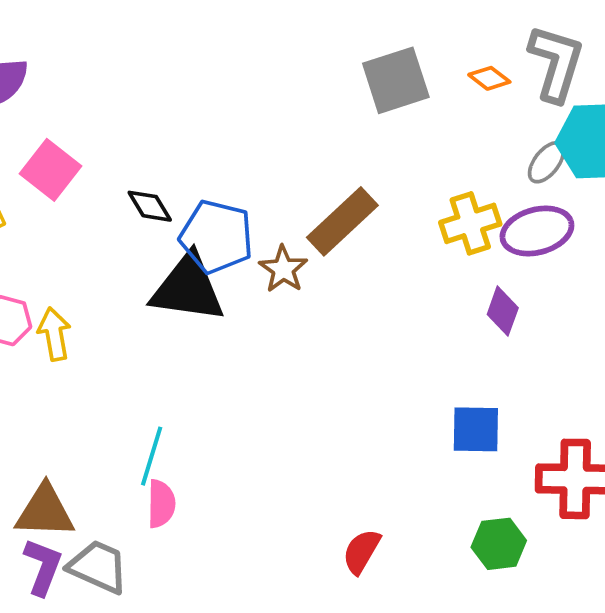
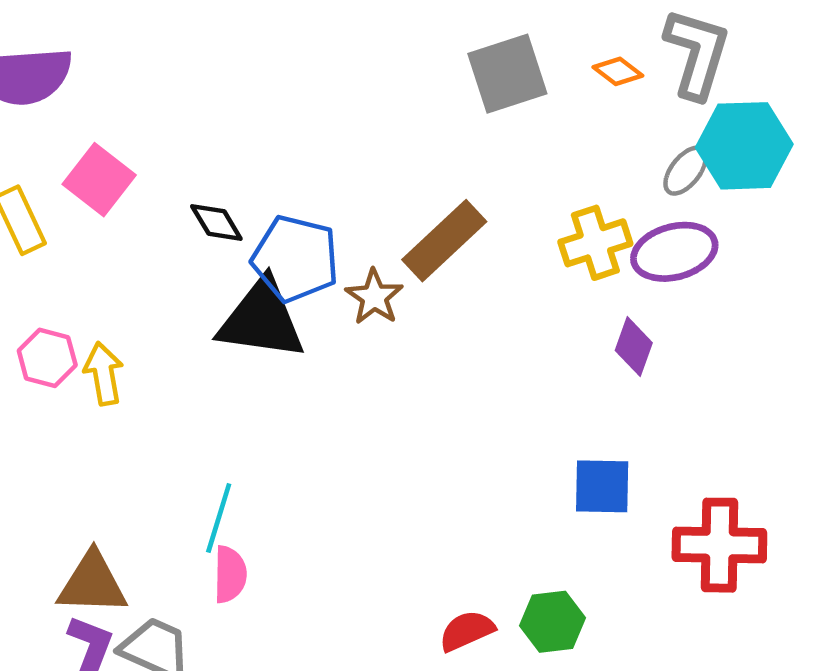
green hexagon: (499, 544) -> (552, 622), moved
red semicircle: (361, 551) -> (467, 631), turned 36

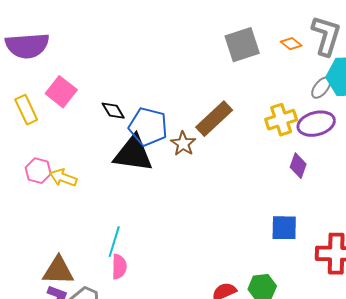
yellow arrow: (104, 374) -> (63, 178), turned -60

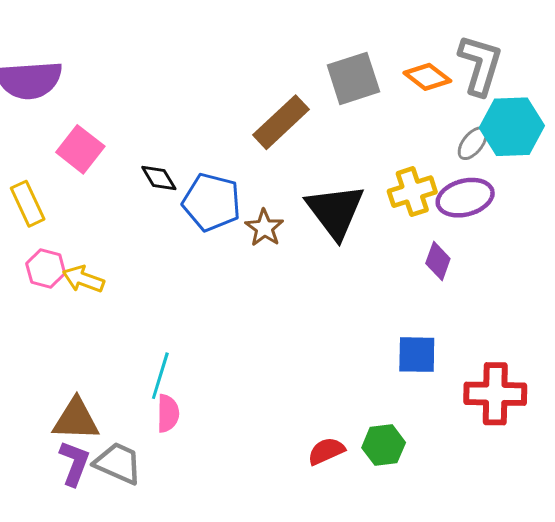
orange diamond: (291, 44) -> (427, 77), size x1.4
yellow rectangle: (26, 110) -> (28, 204), moved
brown rectangle: (214, 119) -> (281, 122), moved
black triangle: (133, 154) -> (335, 211), moved, turned 45

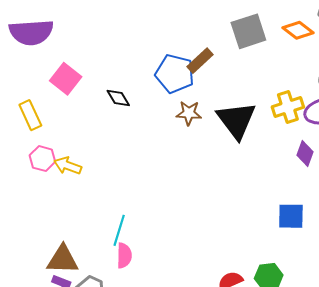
brown rectangle: (281, 122) -> (200, 61), size x0.7
blue pentagon: (212, 202) -> (175, 74), moved
brown star: (264, 228) -> (189, 113), moved, turned -30

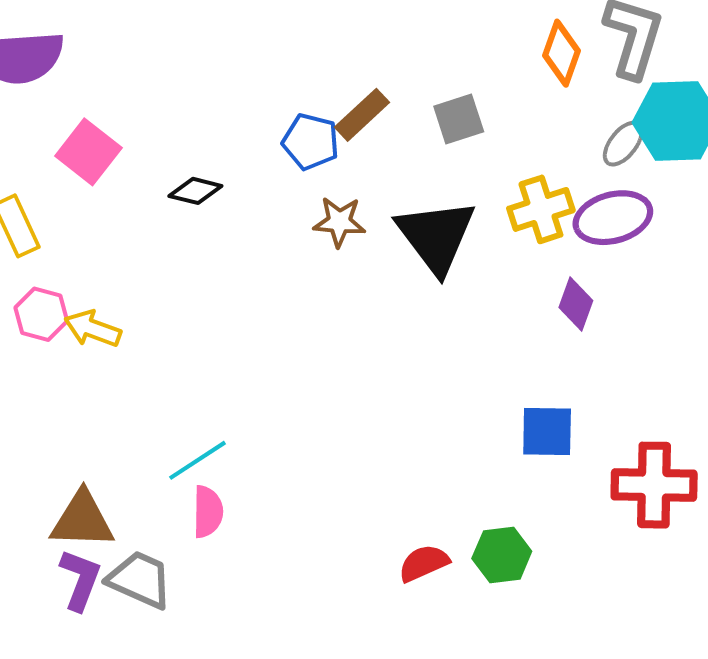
orange diamond: (298, 30) -> (561, 53), turned 72
gray square: (248, 31) -> (459, 119), moved, size x0.7
blue pentagon: (175, 74) -> (311, 142), size x0.7
black diamond: (118, 98) -> (195, 191), turned -45
cyan line: (119, 230) -> (197, 460), turned 40

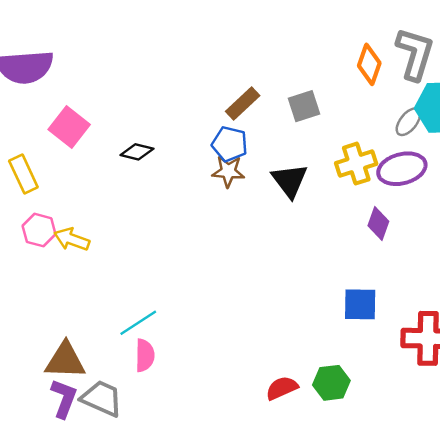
blue pentagon: (311, 142) -> (230, 144), moved
black triangle: (436, 236) -> (290, 180), size x0.7

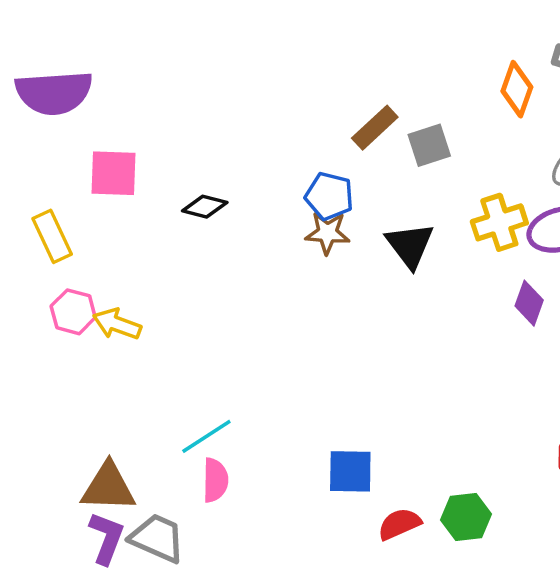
brown rectangle: (243, 103) -> (375, 128), moved
pink square: (69, 127) -> (114, 173), turned -36
blue square: (360, 304) -> (350, 471), moved

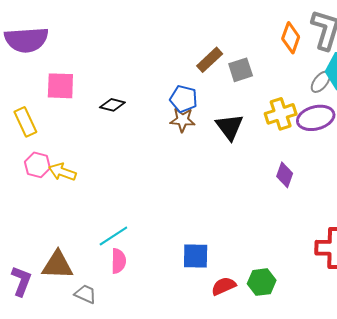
purple diamond: (529, 303) -> (285, 175), moved
purple L-shape: (107, 538) -> (21, 281), moved
gray trapezoid: (157, 538) -> (85, 294), size x0.7

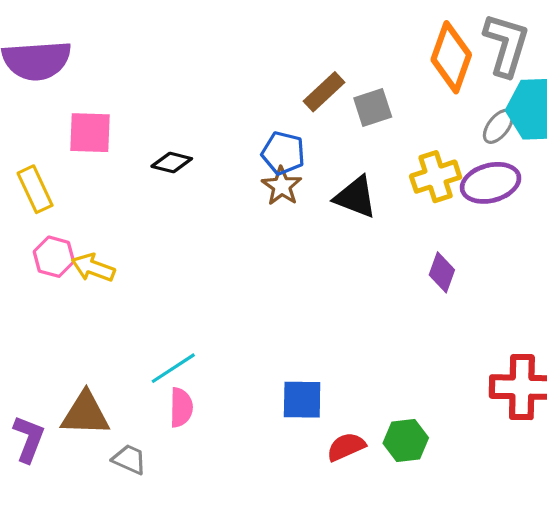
orange diamond: (291, 38) -> (451, 57), size x1.4
brown star: (183, 120) -> (282, 186), turned 30
black triangle: (230, 127) -> (355, 197), turned -32

